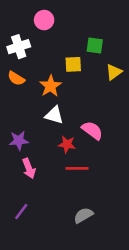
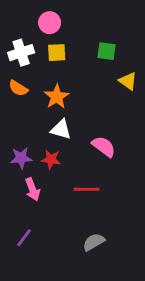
yellow square: (73, 64) -> (57, 53), moved
yellow triangle: (114, 72) -> (128, 81), turned -48
red star: (67, 144) -> (51, 159), moved

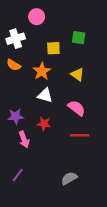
yellow square: (57, 53) -> (53, 48), moved
yellow triangle: (128, 81) -> (78, 74), moved
red star: (51, 159) -> (44, 124), moved
red line: (87, 189) -> (80, 135), moved

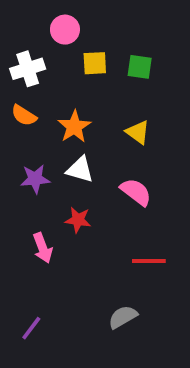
yellow square: (53, 48) -> (95, 63), moved
purple star: (16, 116) -> (35, 179), moved
red line: (80, 135) -> (149, 261), moved
purple line: (18, 175) -> (31, 328), moved

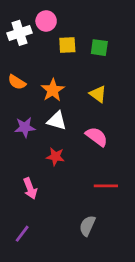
white cross: (28, 69) -> (20, 33), moved
pink arrow: (43, 248) -> (30, 189), moved
gray semicircle: (123, 317) -> (87, 226), turned -36

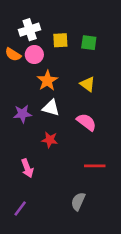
pink circle: (46, 21) -> (34, 55), moved
white cross: (20, 33) -> (30, 30), moved
orange semicircle: (17, 82) -> (13, 55), moved

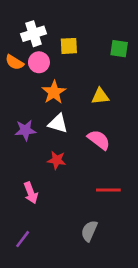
green square: (89, 43) -> (119, 49), moved
yellow triangle: (88, 84) -> (100, 96), turned -42

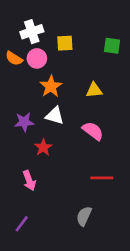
red star: (57, 160) -> (43, 147), moved, turned 30

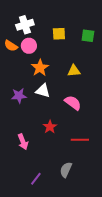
yellow square: (65, 43) -> (59, 34), moved
red star: (43, 147) -> (50, 127), moved
purple line: (22, 224) -> (36, 179), moved

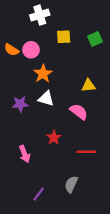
white cross: (25, 25) -> (40, 15), moved
green square: (88, 36) -> (95, 39), turned -32
yellow triangle: (74, 71) -> (89, 86), moved

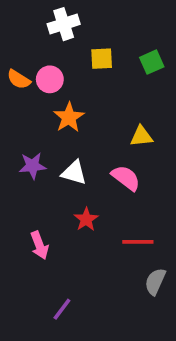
white triangle: (46, 99) -> (74, 173), moved
gray semicircle: (71, 184) -> (155, 282), moved

